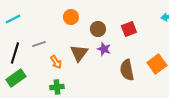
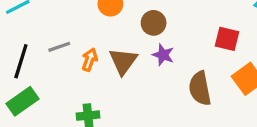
red square: (129, 29) -> (227, 39), moved, turned 35
orange arrow: (56, 62) -> (90, 60), moved, turned -128

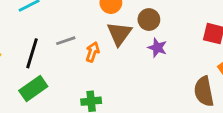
brown triangle: (123, 61) -> (119, 34), moved
brown semicircle: (200, 88) -> (204, 91), moved

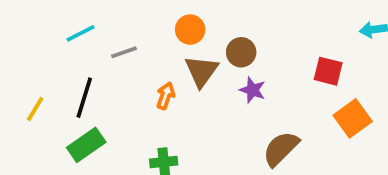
gray line: (66, 41) -> (124, 52), moved
brown semicircle: (204, 91) -> (281, 149), moved, turned 56

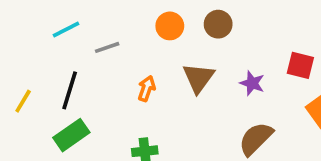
brown circle: (241, 52) -> (218, 24), moved
brown triangle: (201, 71) -> (198, 78), moved
purple star: (252, 90) -> (252, 83), moved

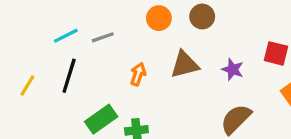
cyan line: (66, 30) -> (66, 36), moved
brown triangle: (198, 78) -> (185, 65), turned 40
green rectangle: (71, 135) -> (101, 119), moved

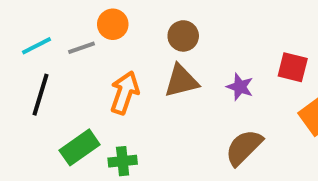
brown circle: (202, 17) -> (183, 36), moved
orange circle: (159, 18) -> (113, 24), moved
orange arrow: (138, 74) -> (125, 93), size x1.5

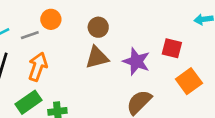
purple star: (240, 87) -> (136, 61), size x1.5
orange arrow: (125, 93) -> (38, 67), moved

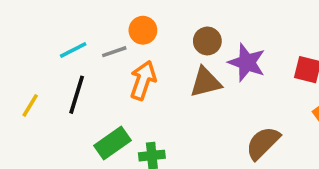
purple star: (136, 61) -> (247, 62), moved
orange arrow: (38, 67) -> (143, 80), moved

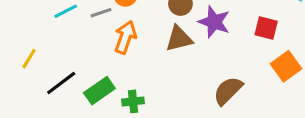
black line: (77, 95) -> (61, 83), moved, turned 36

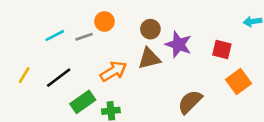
orange arrow: (125, 37) -> (113, 71), moved, turned 40
black line: (61, 83) -> (59, 78), moved

